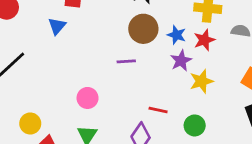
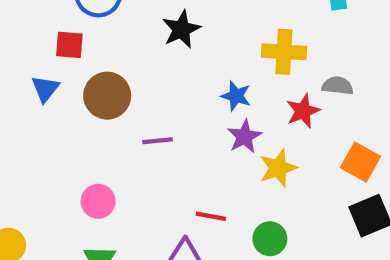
brown circle: (143, 29) -> (107, 96), moved
red star: (204, 40) -> (303, 111), moved

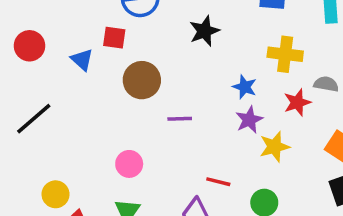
blue triangle: (45, 89) -> (82, 60), moved, turned -30

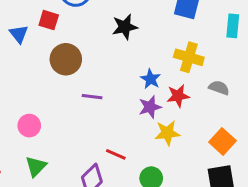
red star: (297, 102) -> (178, 96), moved
pink circle: (129, 164) -> (29, 126), moved

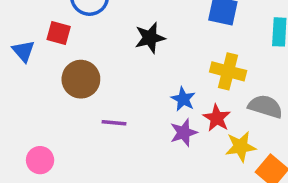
gray semicircle: (219, 88) -> (265, 107), size x1.4
red star: (178, 96) -> (217, 118), turned -30
yellow star: (167, 133) -> (241, 147), moved

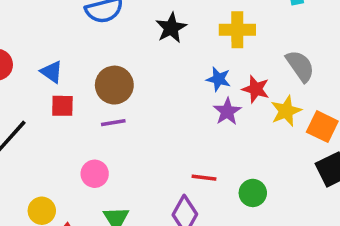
red square: (59, 33) -> (62, 106), moved
yellow cross: (228, 71) -> (237, 30), moved
gray semicircle: (265, 107) -> (300, 66), turned 52
purple line: (114, 123) -> (113, 123), moved

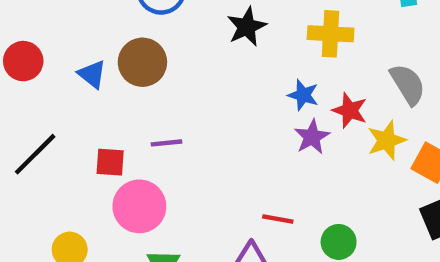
brown circle: (114, 85) -> (142, 62), moved
red square: (62, 106) -> (110, 162), moved
pink circle: (95, 174) -> (139, 206), size x1.5

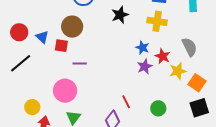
red circle: (23, 61) -> (19, 32), moved
blue triangle: (92, 74) -> (42, 37), moved
red square: (110, 162) -> (61, 46), moved
red line: (278, 219) -> (126, 102), turned 48
green circle: (339, 242) -> (158, 108), moved

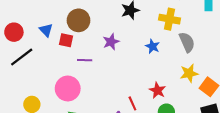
red circle: (19, 32) -> (14, 32), moved
gray semicircle: (189, 47) -> (187, 42), moved
red star: (163, 56) -> (157, 90), moved
purple star: (145, 67) -> (111, 42), moved

